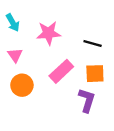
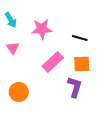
orange circle: (22, 85) -> (19, 92), moved

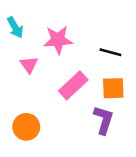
pink triangle: (13, 48) -> (29, 65), moved

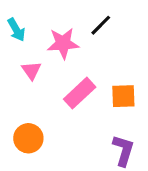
black line: (110, 52) -> (101, 25), moved, turned -60
purple L-shape: (104, 120) -> (123, 150), moved

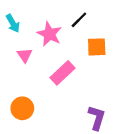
pink star: (63, 43) -> (49, 34), turned 30
orange square: (123, 96) -> (97, 47), moved

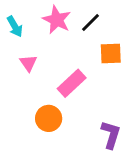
pink star: (49, 34) -> (57, 20), moved
orange circle: (22, 108) -> (49, 118), moved

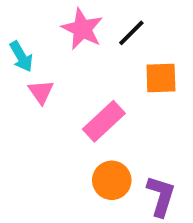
cyan arrow: (15, 26) -> (21, 56), moved
orange circle: (49, 118) -> (112, 180), moved

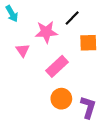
pink star: (82, 29) -> (46, 32), moved, turned -30
cyan arrow: (21, 56) -> (12, 14), moved

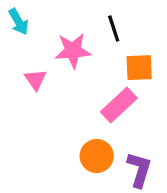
black line: (72, 18) -> (114, 29), turned -63
pink rectangle: (57, 66) -> (119, 105), moved

